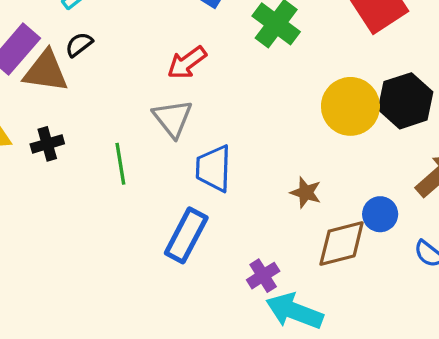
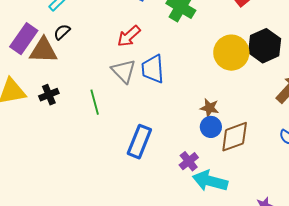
blue trapezoid: (214, 168) -> (153, 69), moved
blue circle: (380, 214) -> (211, 127), moved

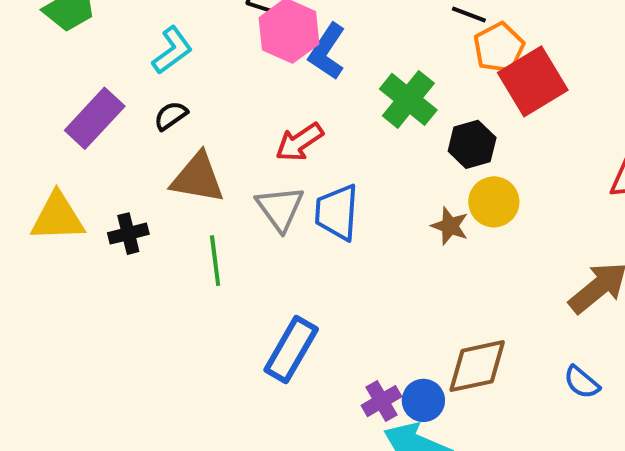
black hexagon: (265, 46) -> (472, 144), moved, size x0.7
brown triangle: (43, 50) -> (198, 178), moved
yellow circle: (231, 53) -> (494, 202), size x0.7
brown star: (210, 108) -> (450, 226), moved
blue circle: (211, 127) -> (423, 400), moved

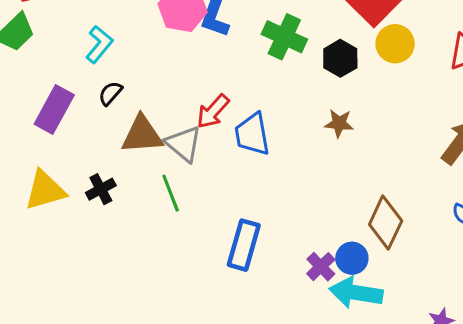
red arrow: (299, 142) -> (213, 111), moved
yellow circle: (494, 202) -> (395, 44), moved
gray triangle: (280, 208) -> (184, 144), moved
brown diamond: (477, 366) -> (386, 223), turned -39

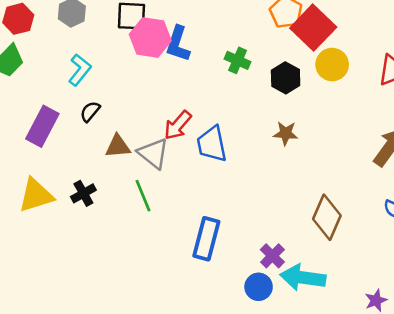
green cross: (284, 37) -> (238, 60), size x0.7
brown triangle: (142, 135) -> (118, 146), size x0.7
blue circle: (352, 258) -> (259, 287), moved

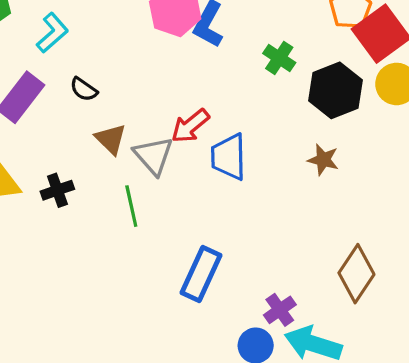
cyan L-shape: (80, 70) -> (52, 33), moved
black hexagon: (286, 78) -> (335, 90), size x1.4
black semicircle: (90, 111) -> (84, 89), turned -105
brown triangle: (118, 146) -> (111, 139), turned 40

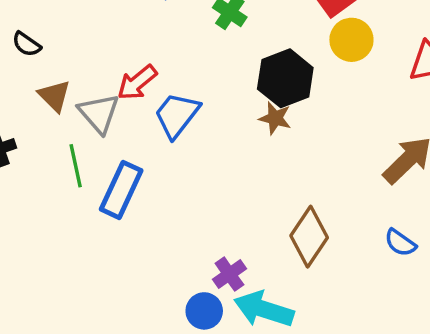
black hexagon: (335, 90) -> (285, 78), moved
blue trapezoid: (229, 157) -> (177, 115), turned 39
blue rectangle: (201, 274) -> (121, 190), moved

